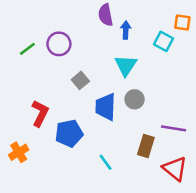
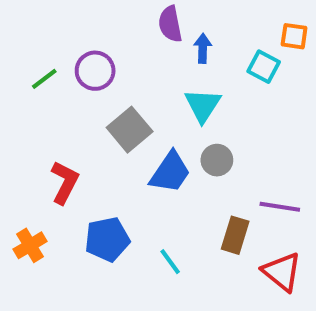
gray square: (80, 80) -> (130, 130), size x1.5
blue trapezoid: (106, 107) -> (170, 172), turned -148
blue pentagon: (69, 133) -> (107, 239), moved

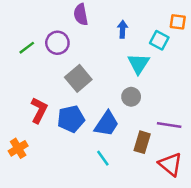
purple semicircle: (170, 24) -> (81, 15), moved
cyan triangle: (203, 105) -> (138, 64), moved
blue trapezoid: (170, 172) -> (107, 124), moved
blue pentagon: (107, 239) -> (71, 119), moved

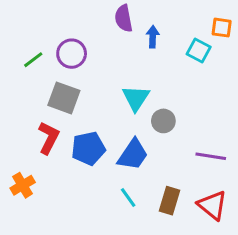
purple semicircle: (81, 15) -> (124, 18), moved
cyan triangle: (138, 64) -> (136, 98), moved
gray square: (78, 78) -> (64, 98), moved, turned -30
brown rectangle: (142, 142) -> (170, 201), moved

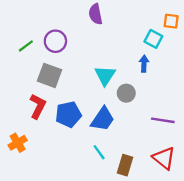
blue arrow: (153, 37) -> (144, 64), moved
brown rectangle: (170, 201) -> (125, 165), moved

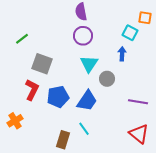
purple circle: (55, 41) -> (83, 36), moved
brown rectangle: (125, 165) -> (63, 140), moved

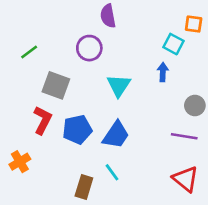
purple circle: (83, 36) -> (89, 48), moved
gray circle: (107, 79) -> (195, 106), moved

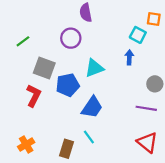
cyan triangle: (119, 85) -> (94, 68), turned 36
blue pentagon: (77, 130) -> (68, 85), moved
orange cross: (20, 162) -> (26, 145), moved

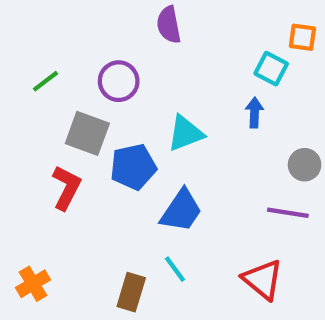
purple circle: (71, 38) -> (119, 81), moved
red triangle: (147, 142) -> (263, 280), moved
orange cross: (26, 145) -> (33, 284), moved

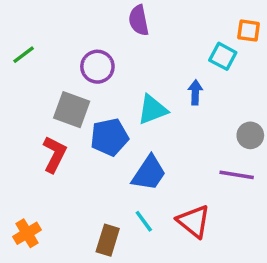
green line: (46, 81) -> (24, 55), moved
blue arrow: (254, 112) -> (195, 92), moved
red triangle: (263, 280) -> (194, 221), moved

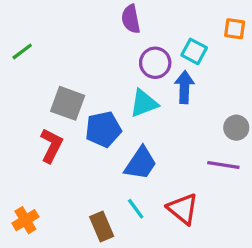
cyan square: (223, 56) -> (194, 51), moved
purple circle: (97, 67) -> (155, 63), moved
blue arrow: (195, 92) -> (184, 87), size x1.4
brown rectangle: (108, 240) -> (102, 227), turned -40

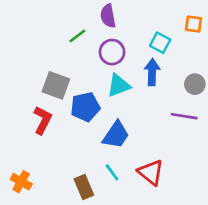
green line: (22, 51) -> (77, 36), moved
purple circle: (155, 63) -> (112, 52), moved
gray circle: (236, 128) -> (195, 84), moved
purple line: (223, 165) -> (184, 116), moved
orange cross: (25, 220) -> (21, 182), turned -30

